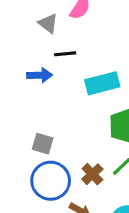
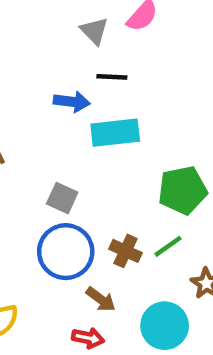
cyan rectangle: (102, 83) -> (115, 133), moved
brown cross: (92, 174) -> (126, 251), turned -30

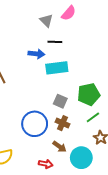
gray square: (62, 198) -> (60, 101), moved
green line: (168, 246) -> (93, 117), moved
brown arrow: (101, 299) -> (60, 147), moved

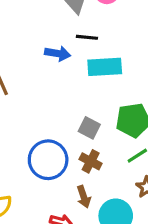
cyan rectangle: (57, 68) -> (105, 67), moved
brown arrow: (60, 147) -> (84, 197), turned 32

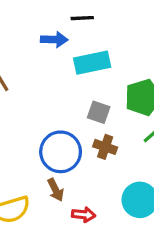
cyan rectangle: (105, 67) -> (92, 63), moved
brown arrow: (84, 197) -> (56, 190), moved

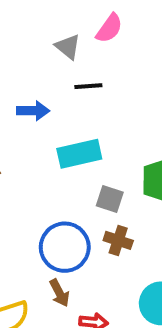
blue arrow: (54, 39) -> (33, 111), moved
cyan rectangle: (92, 63) -> (79, 154), moved

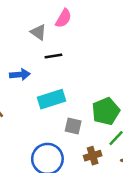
brown cross: (118, 240) -> (93, 156), moved, turned -30

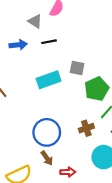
blue arrow: (20, 75) -> (18, 45), moved
gray square: (73, 126) -> (77, 68), moved

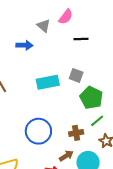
black line: (49, 42) -> (81, 39), moved
green pentagon: (97, 89) -> (91, 98), turned -30
brown arrow: (47, 158) -> (66, 156), moved, turned -96

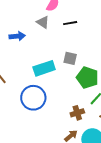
gray triangle: (44, 26) -> (43, 22), moved
blue circle: (38, 131) -> (33, 98), moved

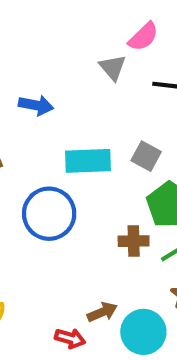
blue arrow: (17, 36) -> (36, 105), moved
brown cross: (77, 113) -> (134, 241), moved

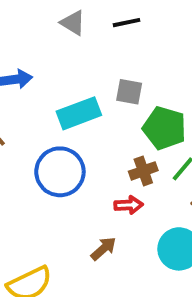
brown arrow: (102, 312) -> (104, 249), moved
red arrow: (70, 338) -> (129, 205), moved

